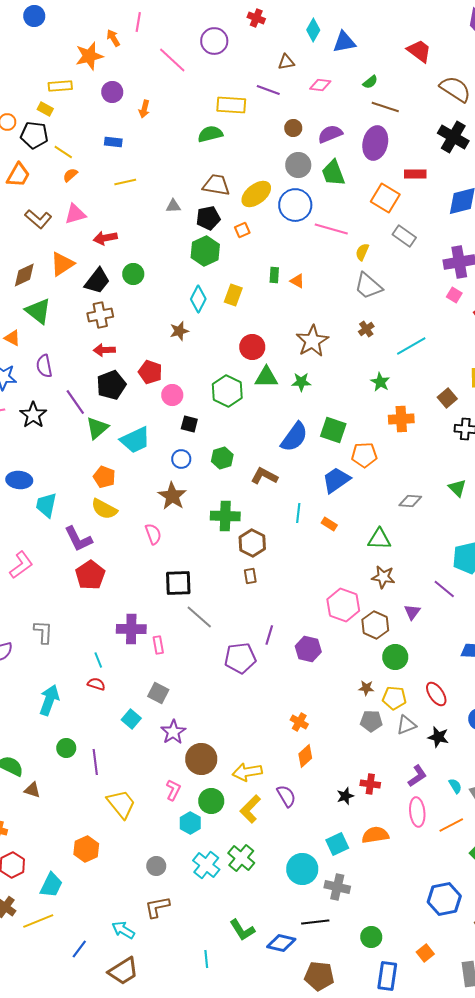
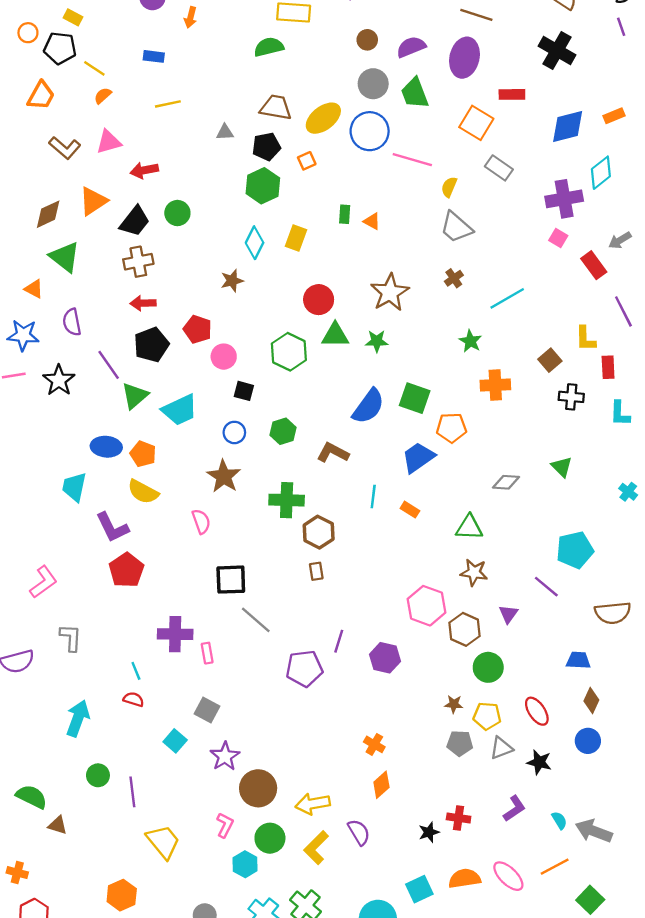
blue ellipse: (19, 480) -> (106, 447), moved
pink L-shape: (21, 565) -> (43, 582), moved
pink ellipse: (417, 812) -> (508, 876), moved, turned -40

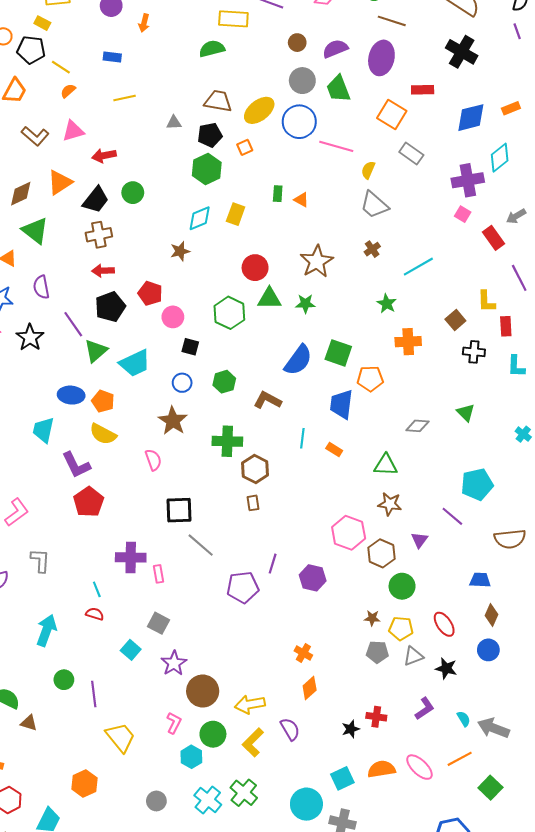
cyan diamond: (255, 243) -> (200, 218), turned 40
blue trapezoid: (418, 457) -> (341, 404), turned -48

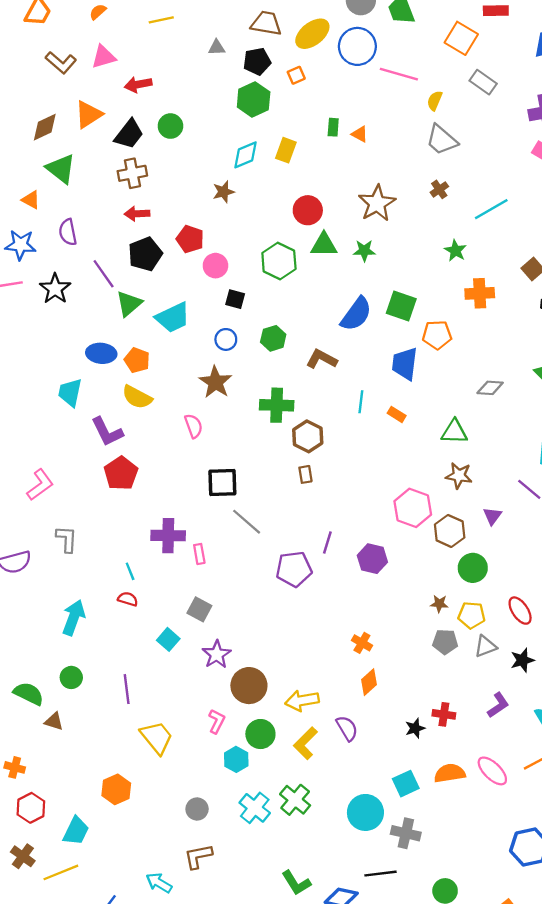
black star: (446, 668) -> (522, 660), turned -30
green circle: (64, 680) -> (71, 677), moved

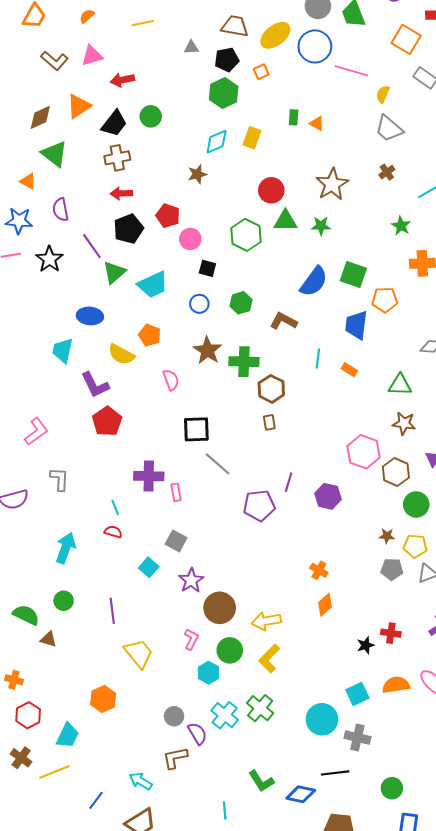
orange pentagon: (137, 360) -> (150, 335), moved
brown star: (215, 382) -> (207, 350), moved
purple semicircle: (347, 728) -> (197, 733), moved

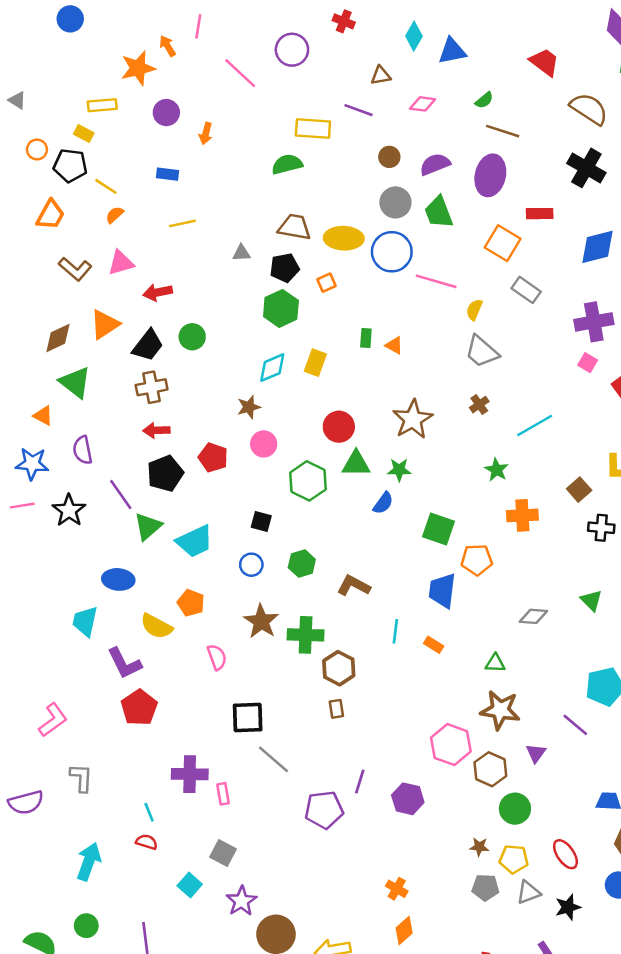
yellow ellipse: (275, 35) -> (344, 238), turned 40
pink circle: (190, 239) -> (264, 444), moved
blue semicircle: (314, 282) -> (383, 503), moved, size x0.6
green triangle: (400, 385) -> (495, 663), size x0.7
brown star: (404, 423) -> (500, 710), size x1.4

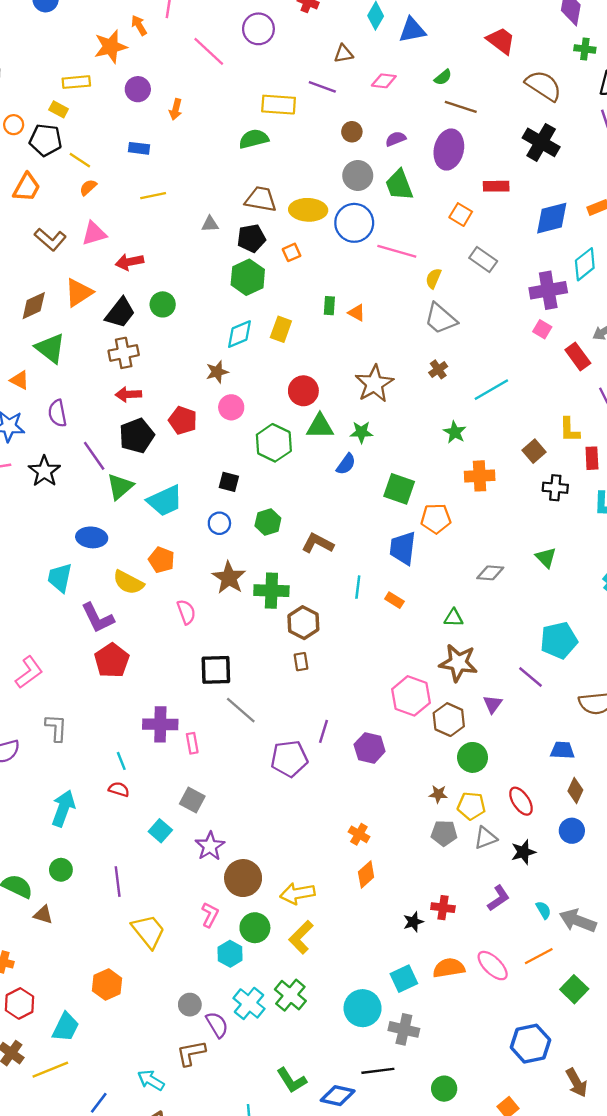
purple semicircle: (435, 164) -> (396, 139), size x0.7
orange square: (503, 243) -> (461, 215), size x0.7

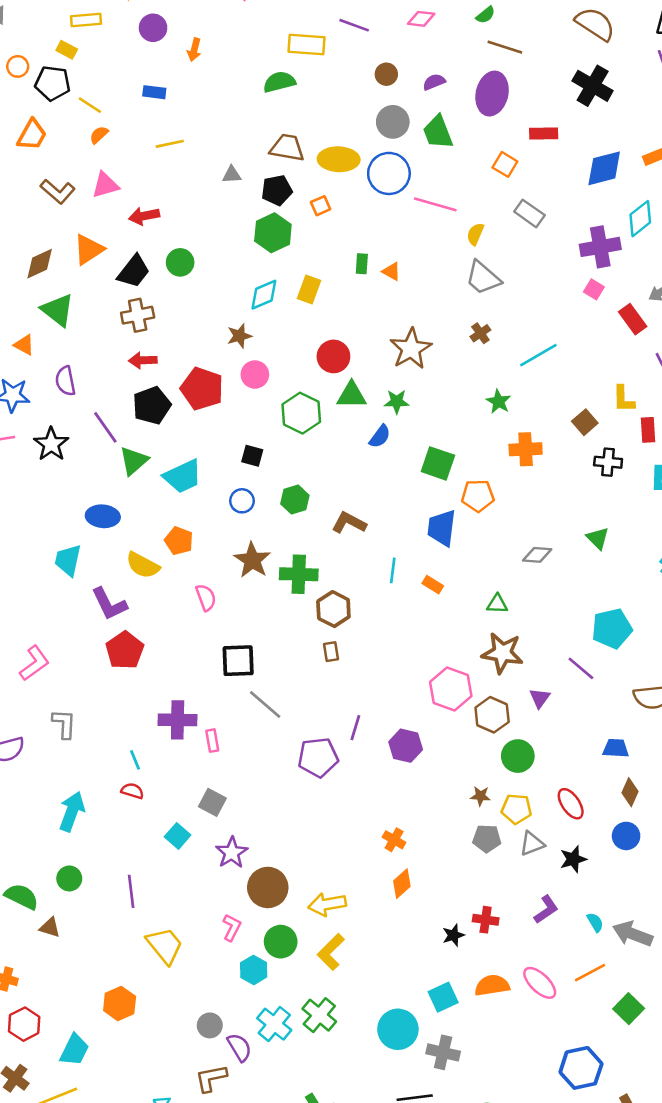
red pentagon: (183, 420) -> (202, 389), size x1.4

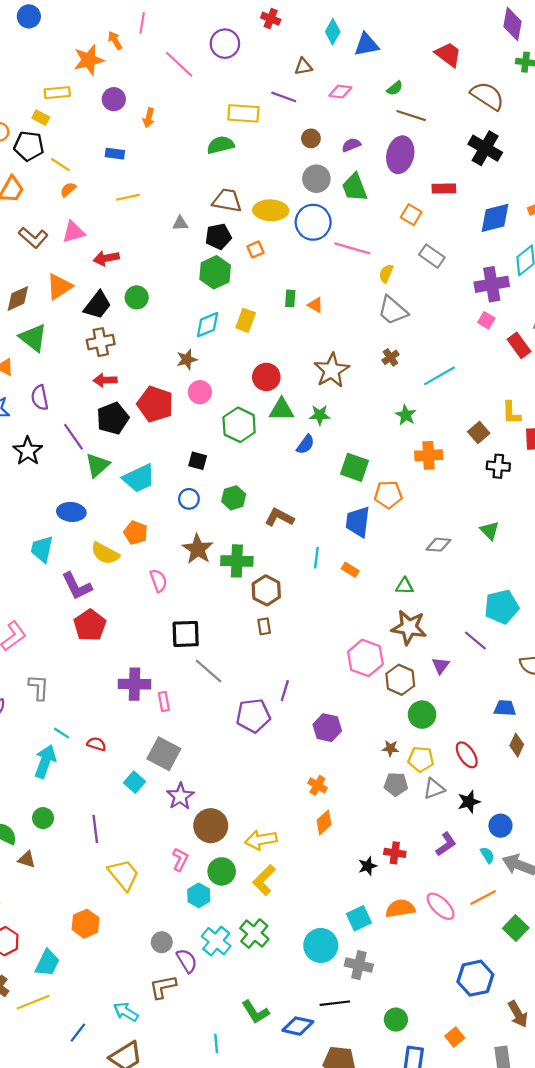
purple hexagon: (406, 746) -> (327, 728), moved
cyan line: (135, 760) -> (62, 733), moved, turned -35
gray square: (212, 802) -> (164, 754), size x1.4
blue circle: (626, 836) -> (500, 826), moved

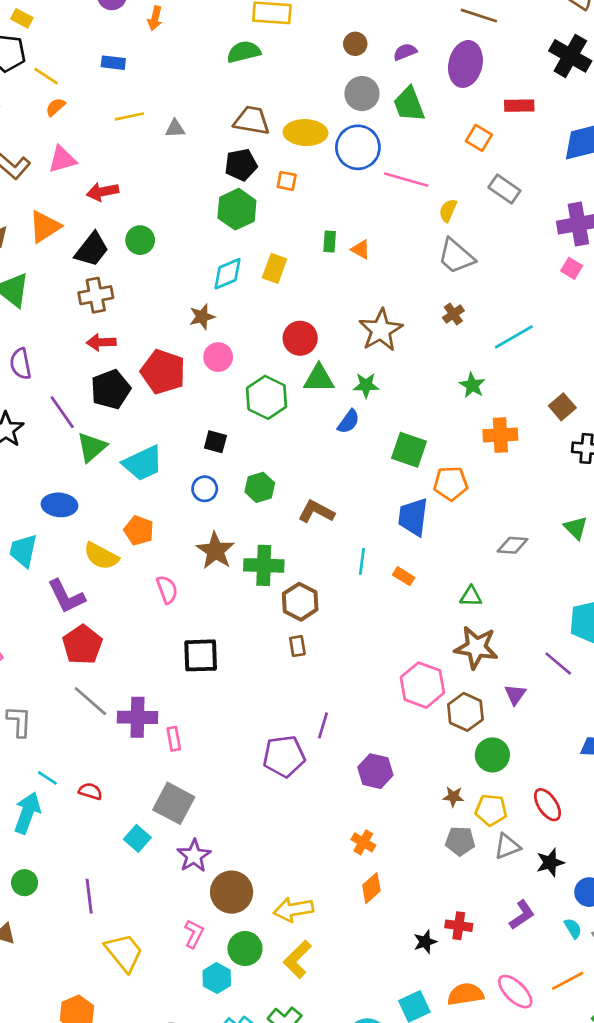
gray triangle: (180, 223) -> (175, 129), moved
orange square: (255, 249) -> (287, 181), turned 35
gray line: (209, 671) -> (90, 701), moved

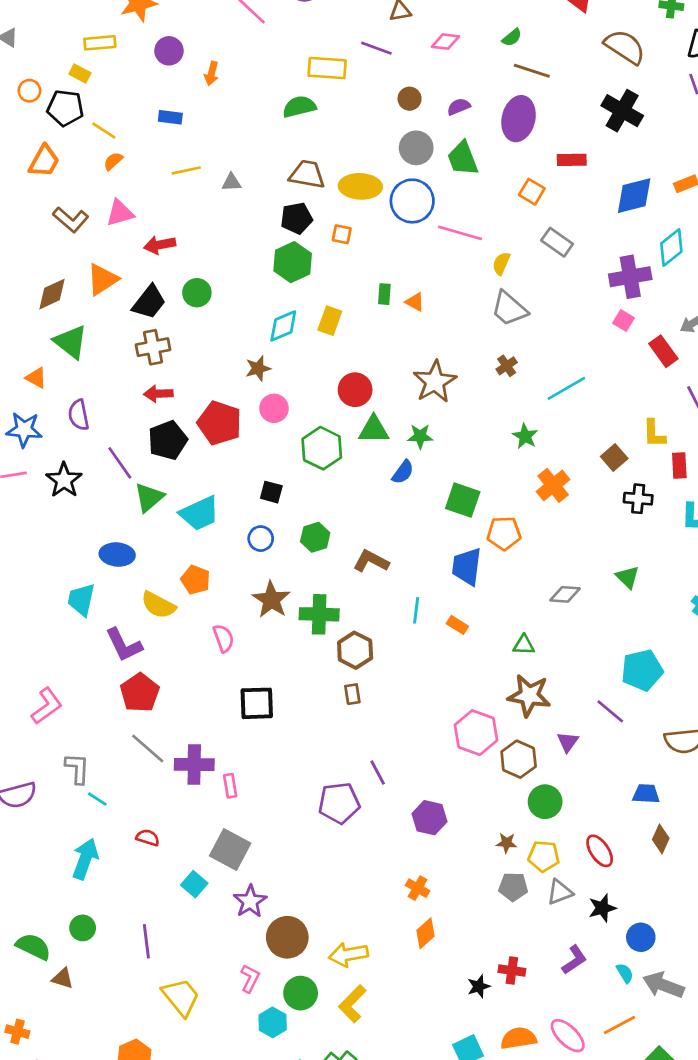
orange cross: (500, 435) -> (553, 485), turned -36
purple line: (323, 725) -> (378, 772), turned -45
cyan line: (47, 778) -> (97, 799), moved

